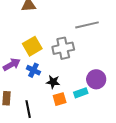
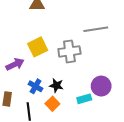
blue cross: (33, 70) -> (36, 86), moved
orange square: (60, 99) -> (52, 104), moved, turned -32

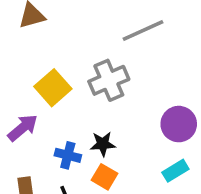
cyan rectangle: (84, 99) -> (175, 171), moved

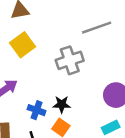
yellow square: (53, 88) -> (23, 45), moved

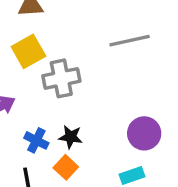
gray cross: (70, 60) -> (61, 78), moved

